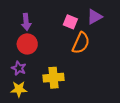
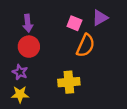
yellow cross: (54, 78) -> (69, 82), moved

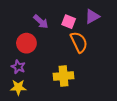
purple arrow: (28, 23) -> (41, 22), moved, turned -42
orange semicircle: (86, 45) -> (79, 42), turned -50

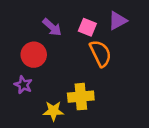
yellow star: (18, 87) -> (53, 111), moved

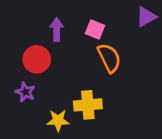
purple triangle: (117, 21) -> (146, 17), moved
purple arrow: (52, 27) -> (57, 30), turned -132

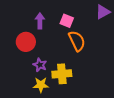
purple star: (25, 92) -> (40, 65), moved

